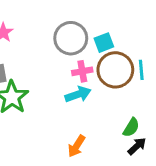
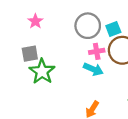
cyan arrow: (78, 94) -> (93, 69), turned 42

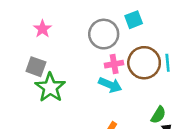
cyan square: (113, 29) -> (134, 20), moved
gray square: (30, 54) -> (36, 67), turned 30

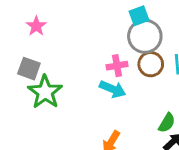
gray circle: (104, 34) -> (145, 36), moved
brown circle: (144, 63) -> (151, 64), size x0.7

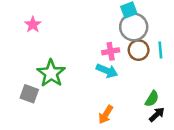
pink star: (36, 26) -> (33, 25), moved
gray square: (29, 69) -> (29, 94), moved

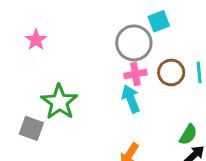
gray circle: (134, 27) -> (134, 43), moved
cyan arrow: (107, 71) -> (131, 99), turned -135

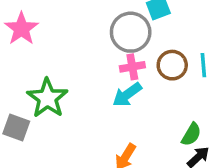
pink star: (36, 40) -> (21, 29), size x1.4
cyan arrow: (131, 99) -> (127, 95), turned -104

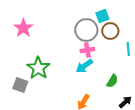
brown circle: (172, 65) -> (110, 31), moved
green semicircle: (191, 134) -> (112, 81), moved

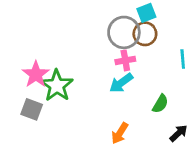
pink star: (23, 28) -> (36, 74), moved
brown circle: (110, 31) -> (145, 34), moved

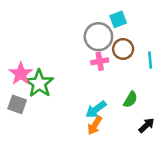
brown circle: (145, 34) -> (123, 49), moved
cyan arrow: (121, 83) -> (96, 109), moved

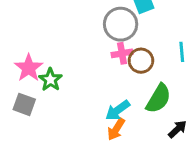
brown circle: (123, 49) -> (141, 61), moved
green star: (39, 83) -> (51, 80), size x0.7
green semicircle: (130, 100) -> (158, 99), size x1.5

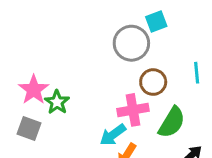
pink cross: (122, 53) -> (133, 110), moved, size x1.4
cyan arrow: (118, 110) -> (113, 135), moved

